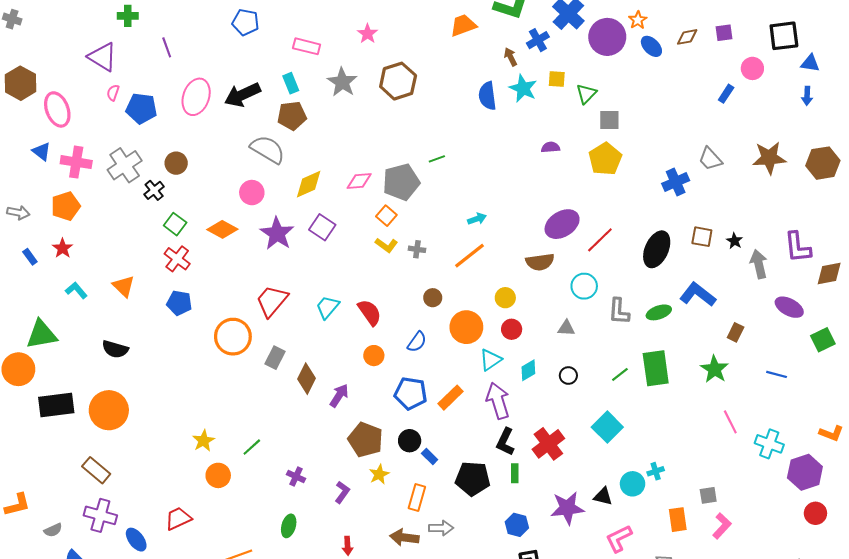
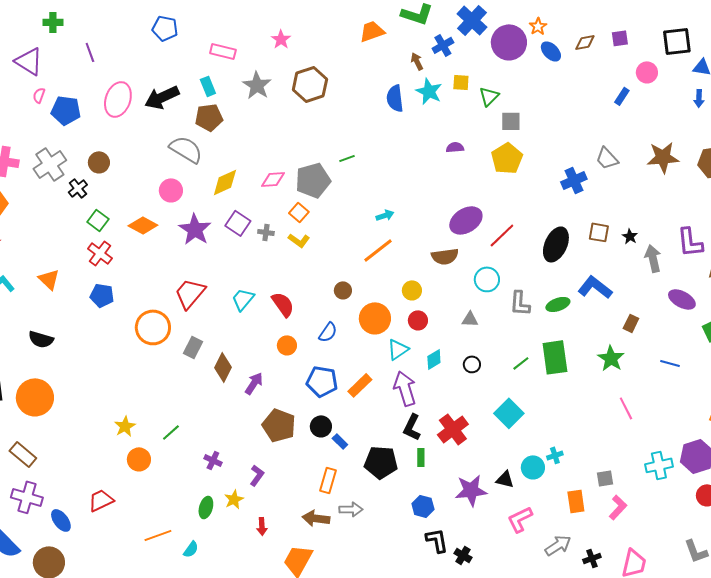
gray cross: (417, 249) -> (266, 232), moved
cyan cross: (769, 444) -> (659, 465), moved, turned -32
yellow star: (379, 474) -> (234, 499), moved

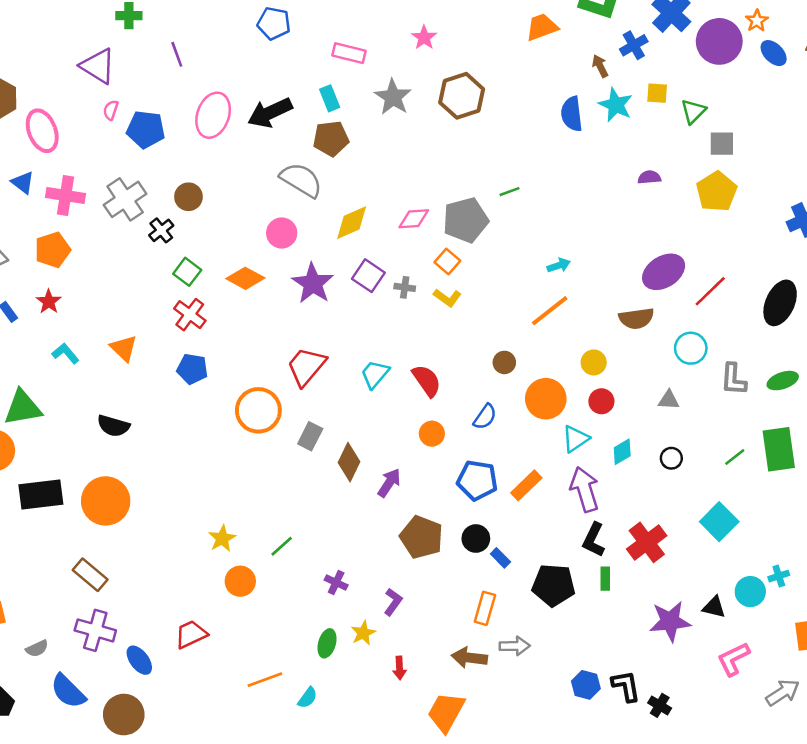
blue hexagon: (423, 506) -> (586, 685), moved

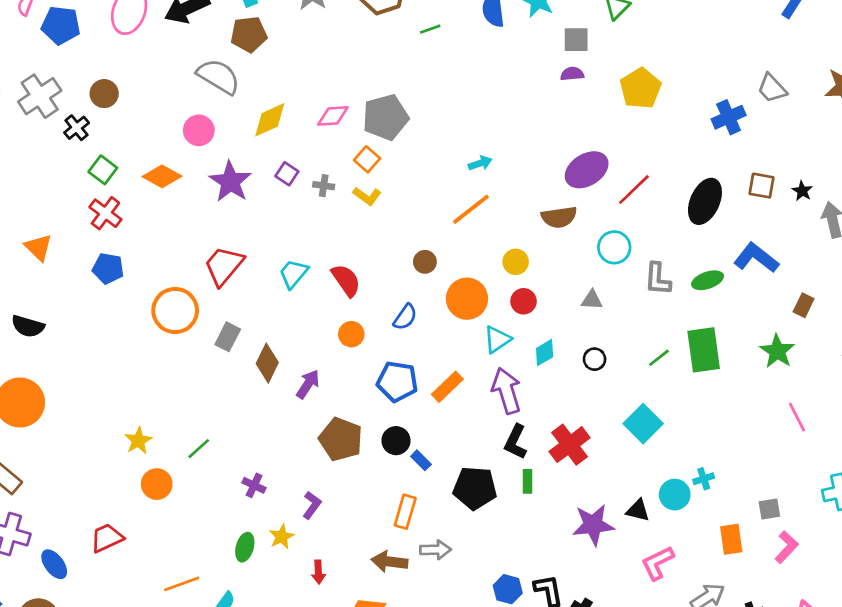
gray square: (722, 144) -> (576, 40), moved
green line: (510, 192) -> (430, 29), moved
purple square: (368, 276) -> (287, 174), size x0.7

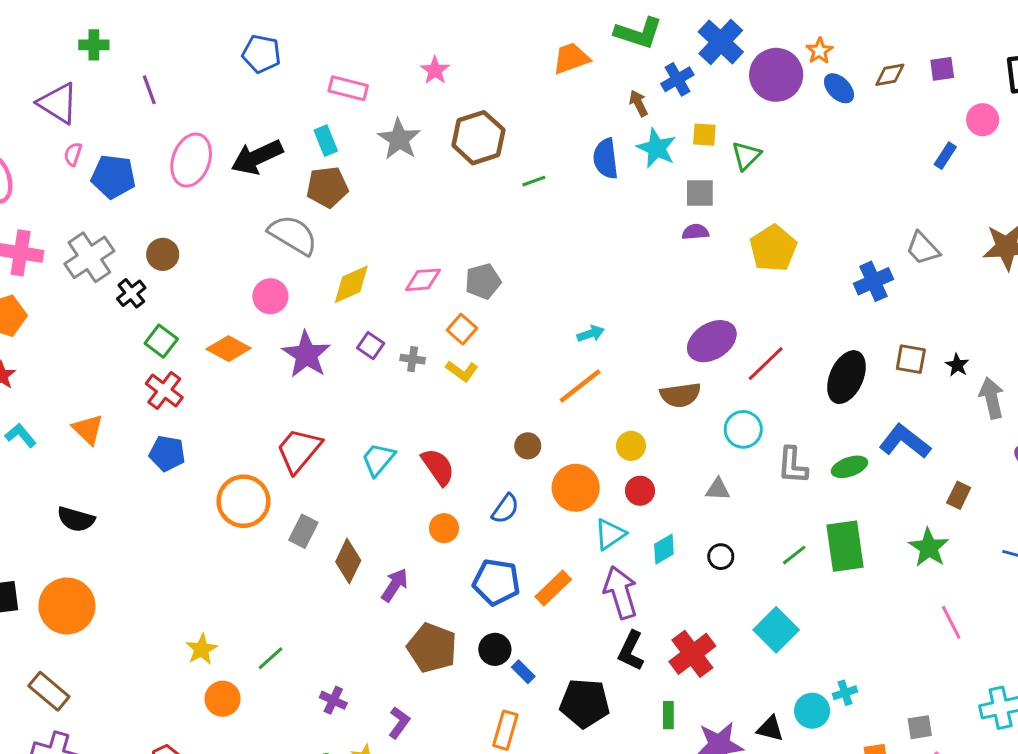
gray pentagon: (385, 117) -> (483, 281), size x0.7
green rectangle: (527, 481) -> (668, 715), moved

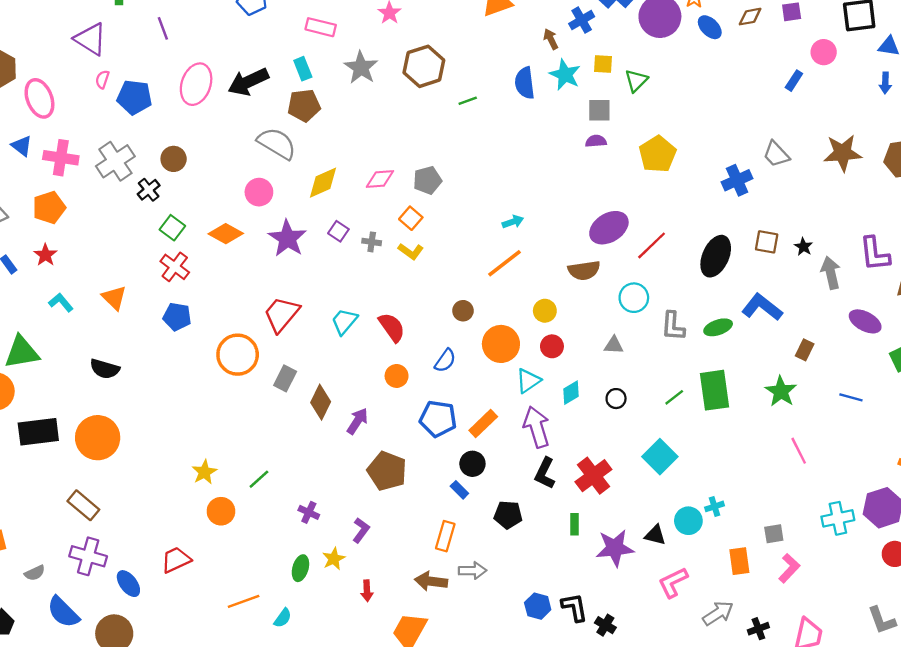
black circle: (495, 649) -> (472, 464), moved
black pentagon: (585, 703) -> (508, 515), size x0.7

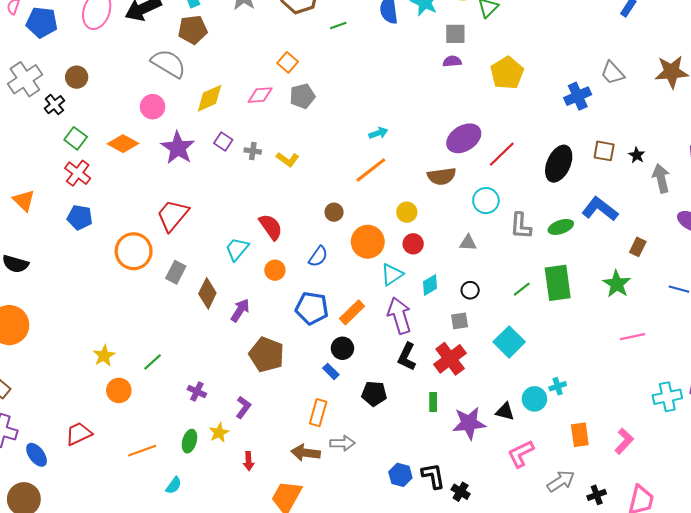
orange square: (411, 218) -> (288, 62), moved
cyan trapezoid: (344, 321) -> (237, 249), moved
pink line: (799, 451) -> (633, 337), turned -75
gray square: (774, 534) -> (460, 321), moved
orange line: (244, 601) -> (142, 451), moved

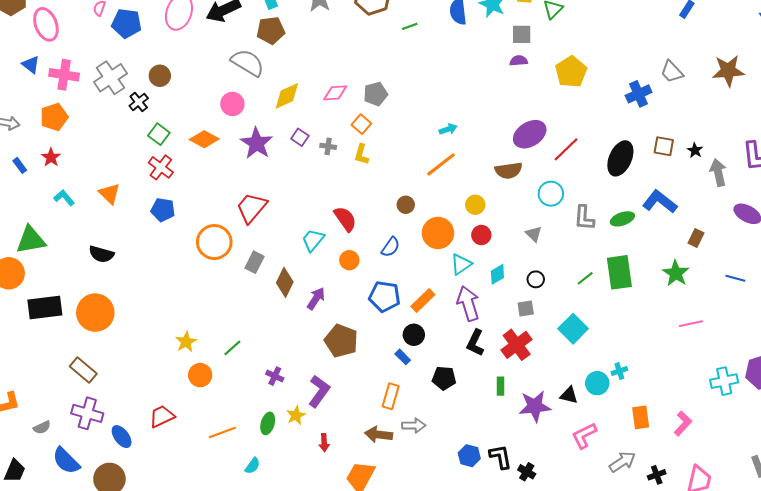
orange square: (288, 62) -> (361, 124), moved
yellow L-shape: (288, 159) -> (361, 154), turned 70
gray triangle: (468, 243) -> (534, 234), turned 42
purple L-shape: (243, 407) -> (319, 391), size x1.5

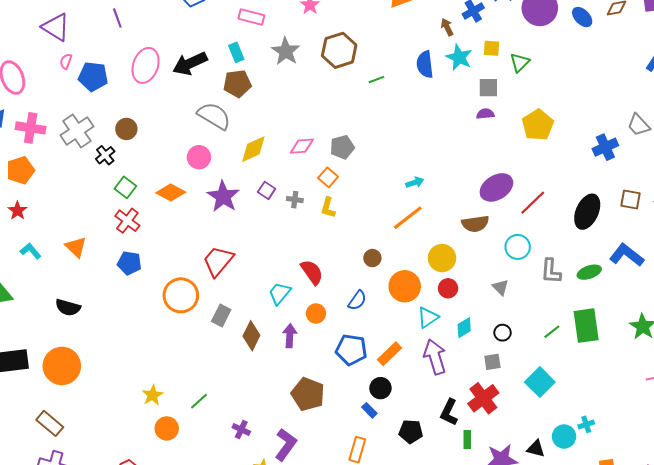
yellow circle: (475, 205) -> (442, 258), size x1.4
purple arrow: (316, 298) -> (290, 336), moved, turned -30
black L-shape: (475, 343) -> (449, 412), moved

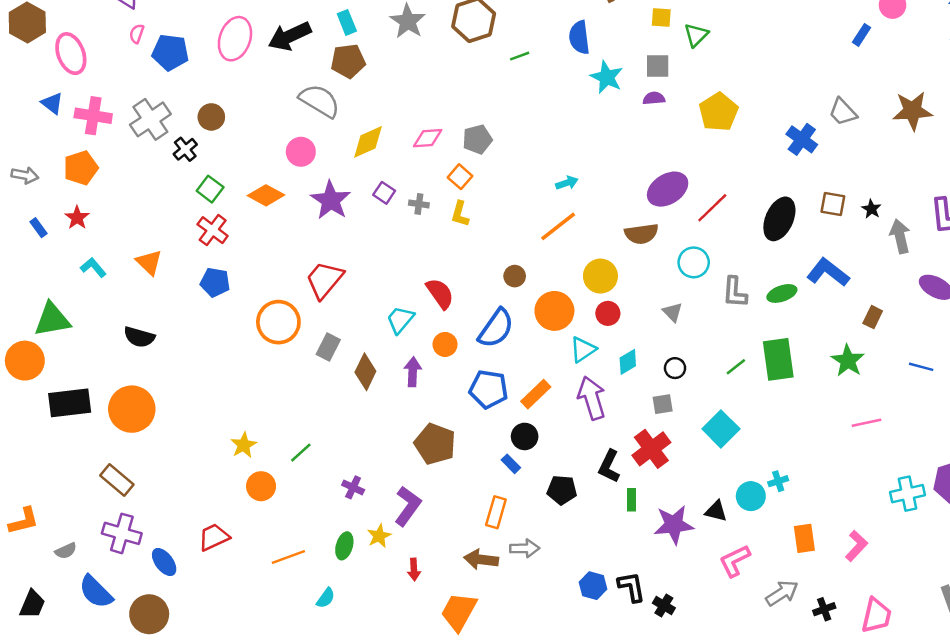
cyan star: (459, 57) -> (607, 77), moved
blue cross: (605, 147) -> (802, 139), turned -30
blue semicircle: (357, 300) -> (496, 328), size x1.6

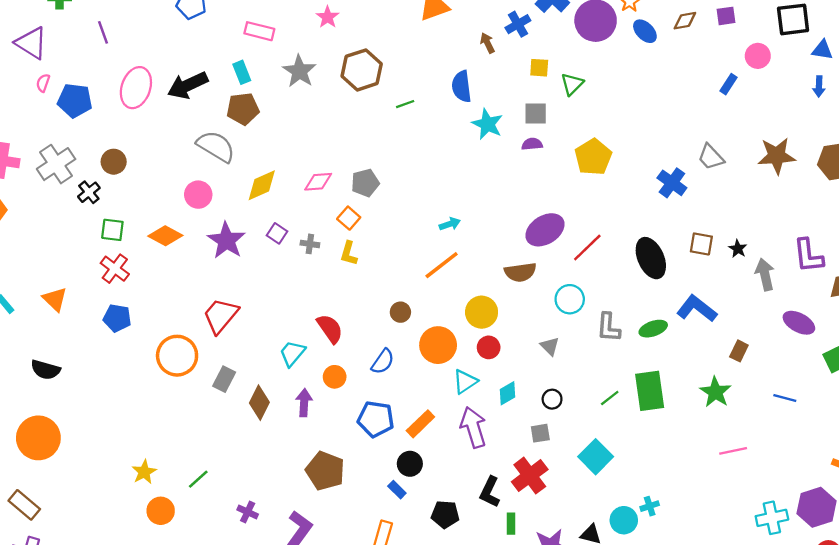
green square: (210, 189) -> (112, 230), turned -30
black ellipse: (779, 219) -> (651, 258), turned -48
blue semicircle: (496, 328) -> (383, 362), size x0.7

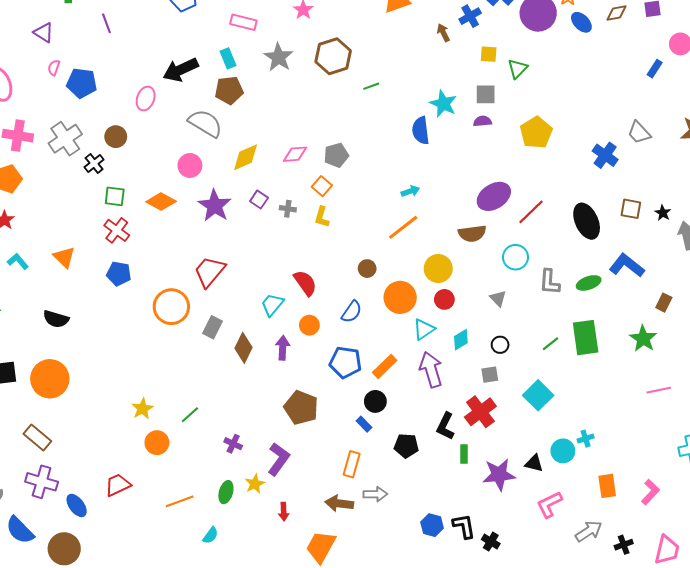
purple triangle: (31, 43) -> (44, 33), size x0.7
blue semicircle: (462, 86) -> (421, 130), moved
pink ellipse: (136, 88) -> (146, 99), moved, size x0.7

